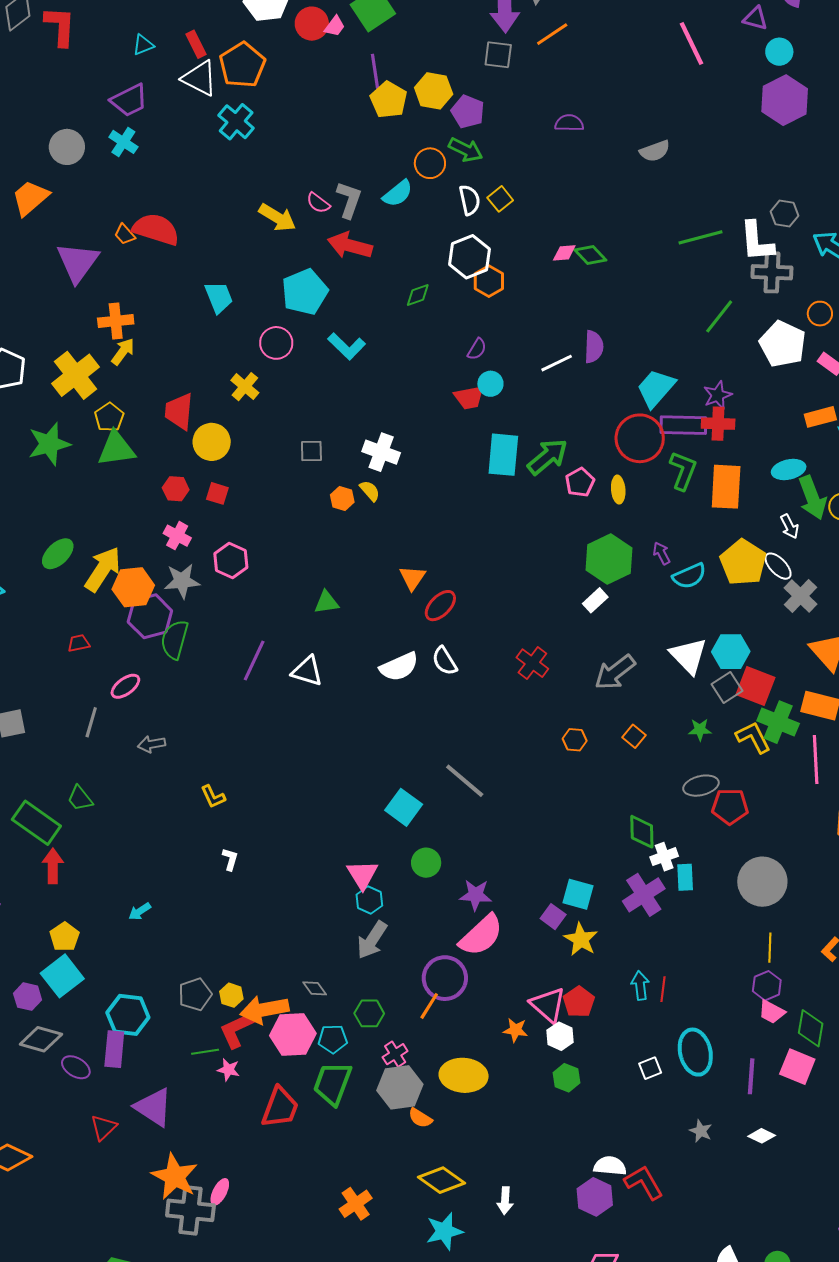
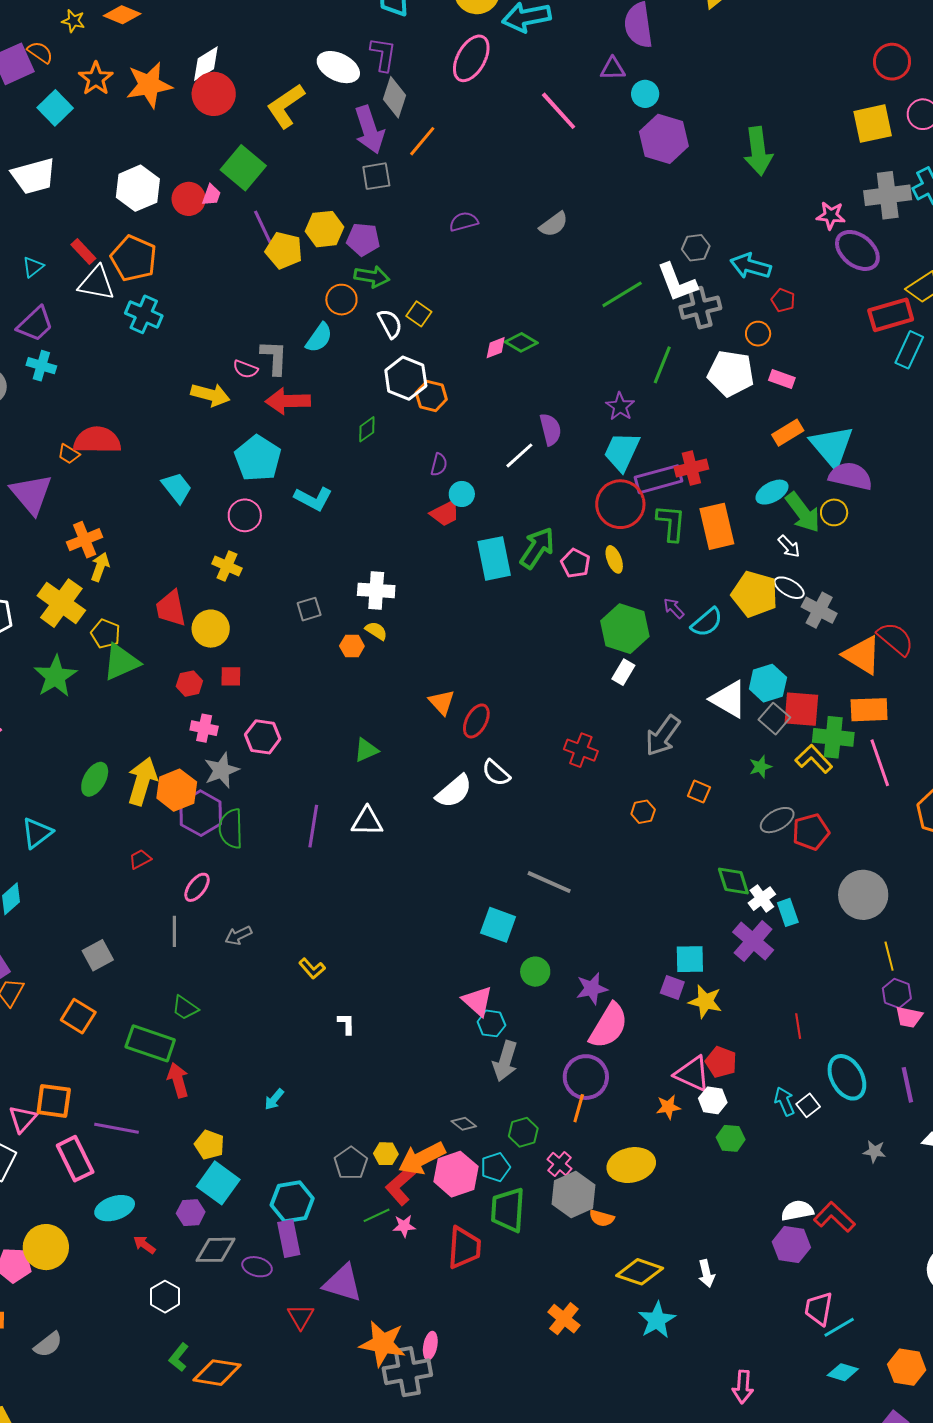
purple star: (718, 395) -> (620, 406), moved
cyan arrow: (640, 985) -> (784, 1101), moved

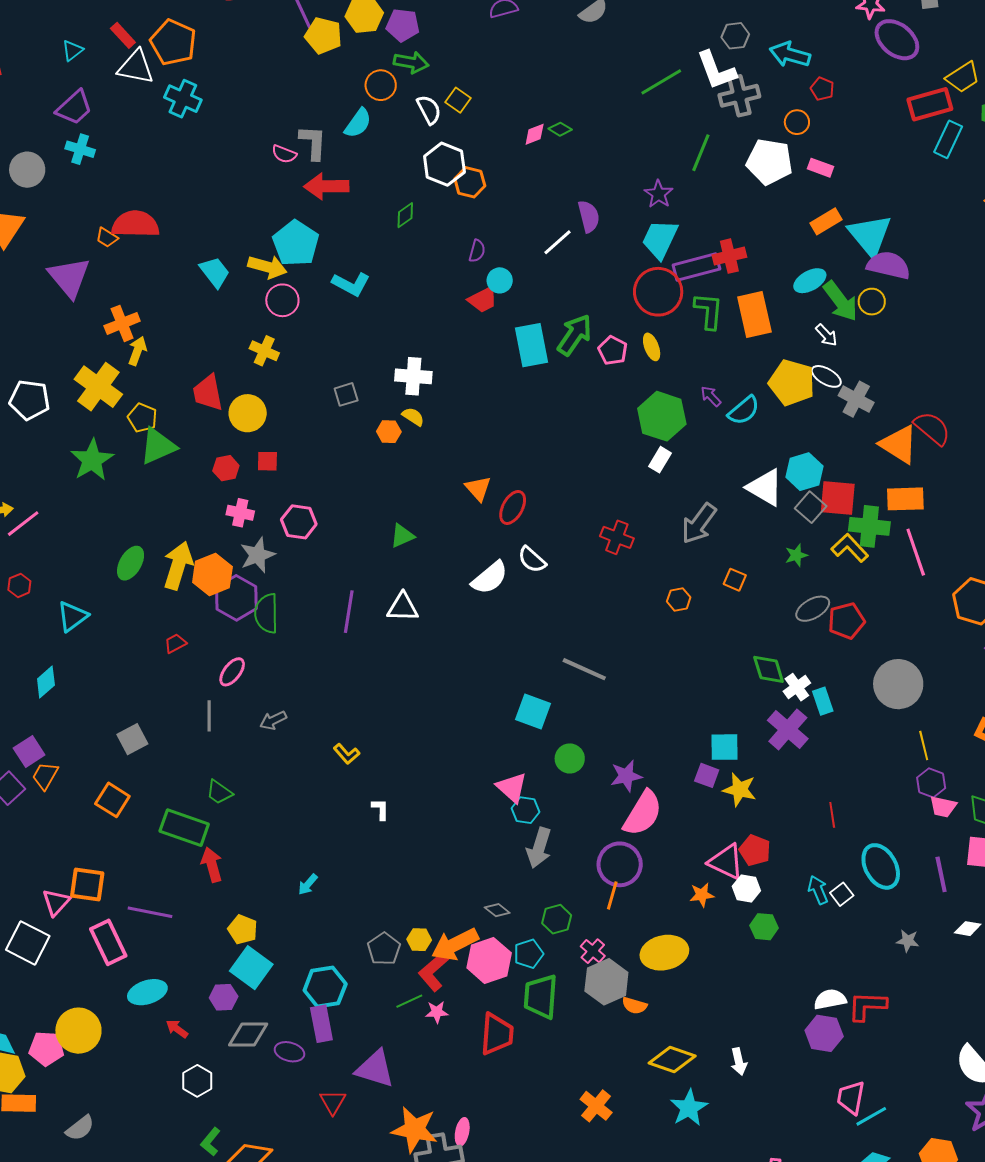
green diamond: (521, 342) -> (560, 129), size x0.7
yellow arrow: (210, 395) -> (267, 267), moved
red L-shape: (834, 1217) -> (867, 1006), turned -42

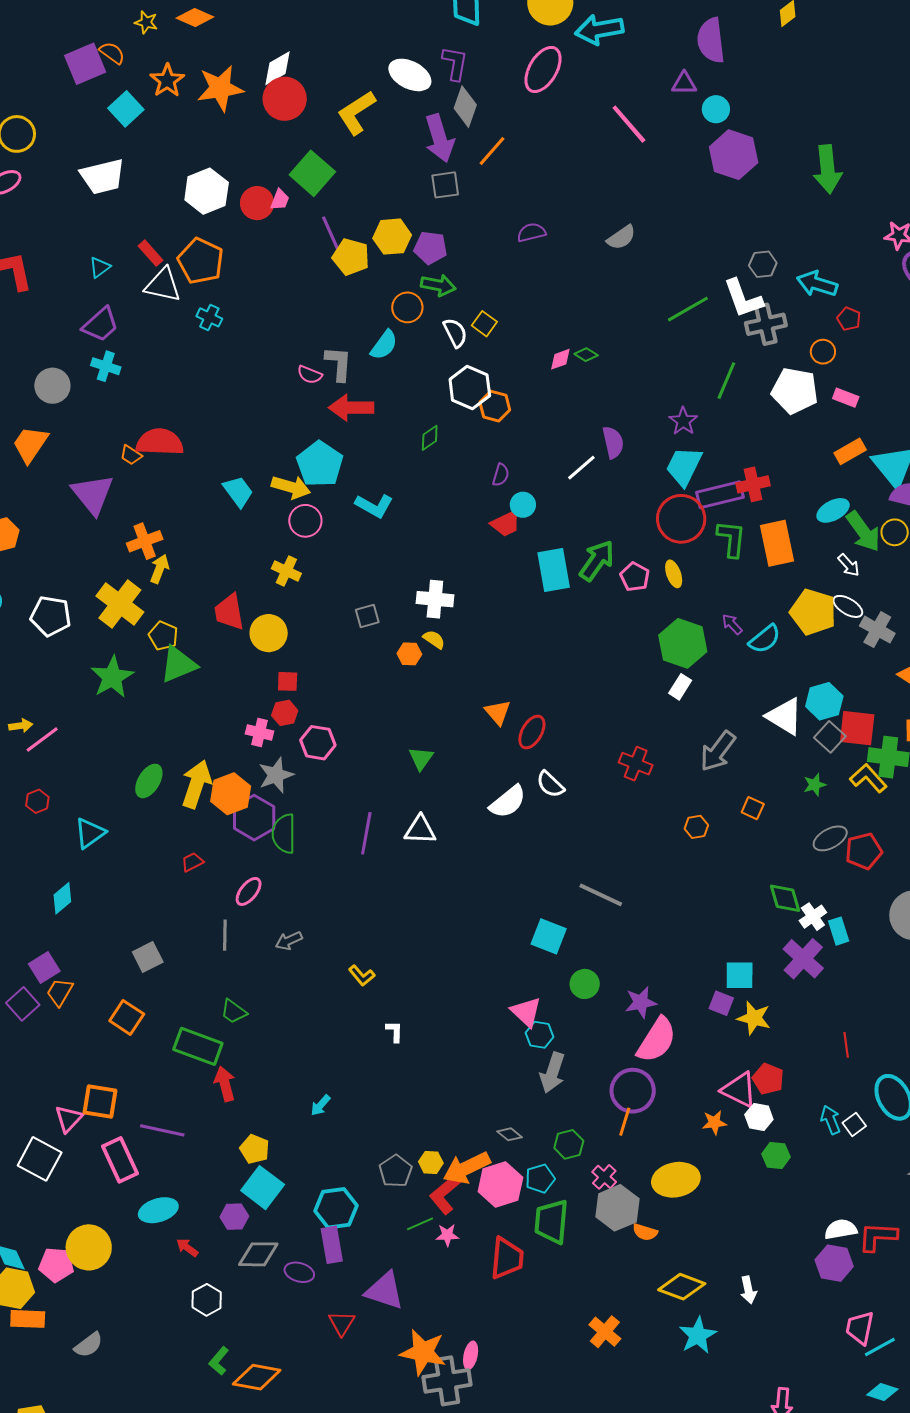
cyan cross: (183, 99) -> (209, 317), size x0.7
red hexagon: (226, 468) -> (285, 713), moved
green triangle: (402, 536) -> (421, 758), turned -32

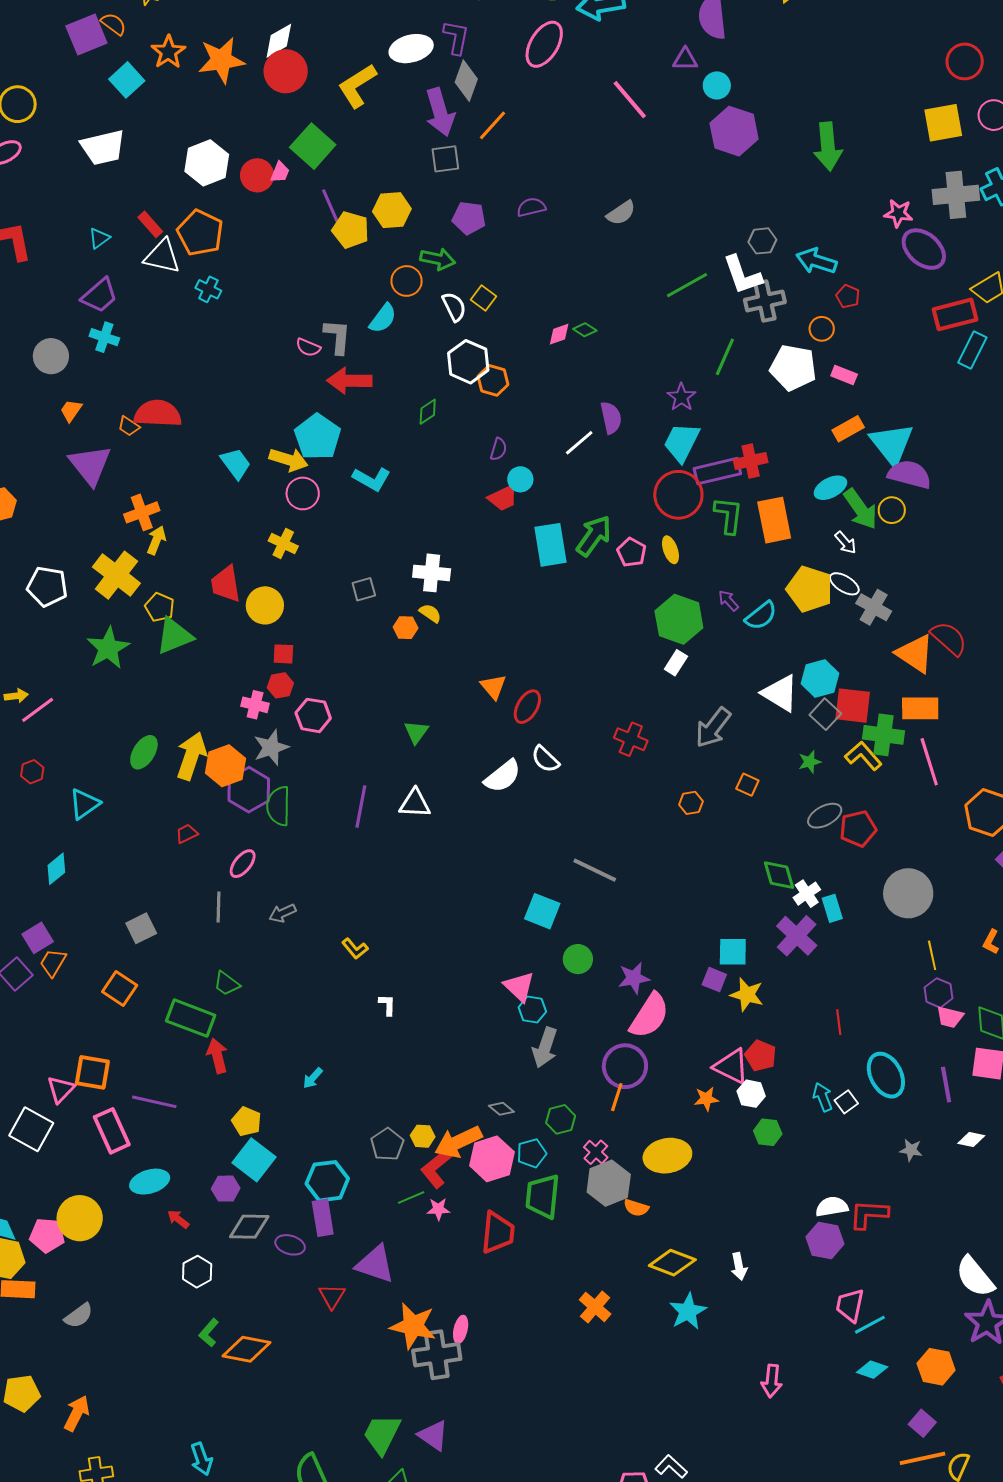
white ellipse: (410, 75) -> (411, 49), turned -42
purple pentagon: (430, 248) -> (469, 218), moved
orange trapezoid: (30, 444) -> (71, 411), moved, size x0.6

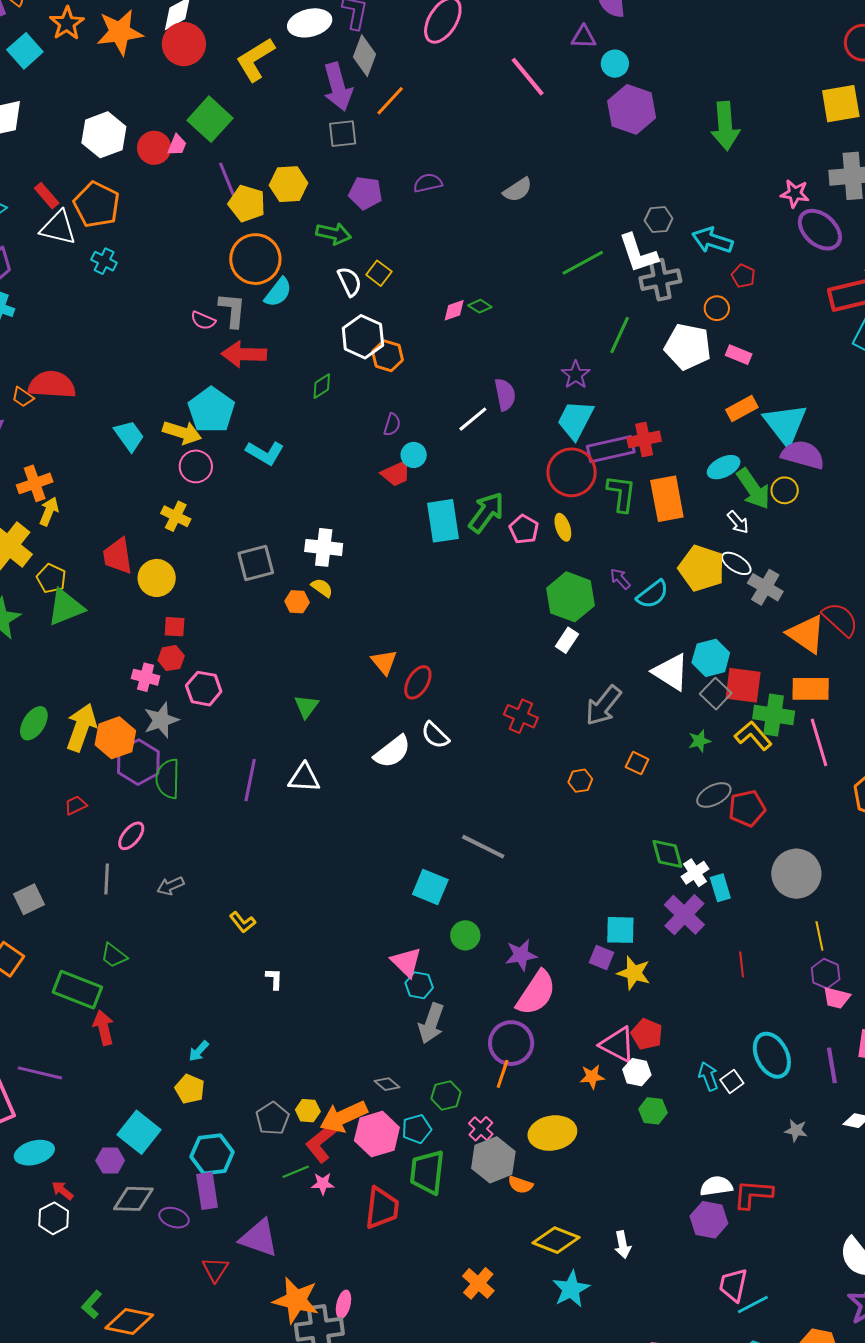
orange circle: (407, 281) -> (255, 259), moved, size x1.6
gray square: (364, 589) -> (256, 563), size x1.5
red line: (839, 1022) -> (742, 964), moved
yellow pentagon: (246, 1121) -> (190, 1089), moved
white hexagon: (197, 1272) -> (54, 1218), moved

